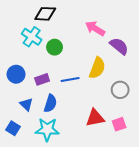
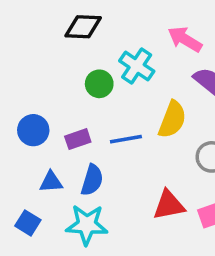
pink arrow: (95, 28) -> (185, 39), moved
cyan cross: (32, 37) -> (137, 66), moved
blue triangle: (26, 104) -> (51, 182), turned -48

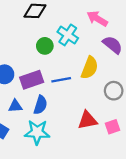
purple rectangle: (78, 139) -> (32, 80), size x1.5

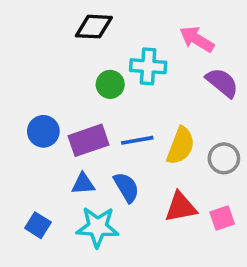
cyan cross: (68, 35) -> (148, 66), turned -30
yellow semicircle: (90, 68) -> (181, 146), moved
blue semicircle: (40, 105) -> (126, 187), moved, turned -48
blue triangle: (15, 106) -> (83, 184), moved

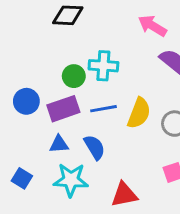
cyan cross: (148, 66) -> (103, 66), moved
green circle: (110, 84) -> (74, 76), moved
red triangle: (181, 207) -> (124, 195), moved

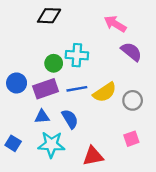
yellow semicircle: (139, 113) -> (105, 92), turned 35

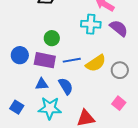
cyan cross: (77, 55) -> (91, 24), moved
purple rectangle: (46, 89) -> (45, 60), turned 30
pink square: (131, 139) -> (119, 103), turned -32

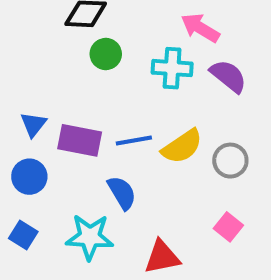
green circle: (52, 38) -> (106, 54), moved
blue circle: (20, 55) -> (29, 177), moved
blue triangle: (42, 84) -> (33, 124), moved, turned -48

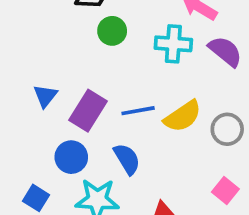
purple rectangle: (80, 140) -> (88, 111), turned -69
blue circle: (29, 177) -> (71, 157), moved

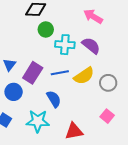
cyan cross: (173, 44) -> (65, 45), moved
purple semicircle: (225, 51) -> (91, 46), moved
blue circle: (71, 157) -> (14, 92), moved

